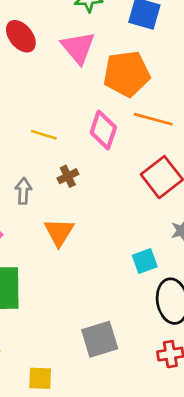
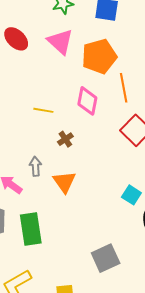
orange line: (153, 119) -> (124, 88), turned 72
gray arrow: (23, 191) -> (35, 166), moved
cyan square: (145, 261) -> (131, 195), turned -30

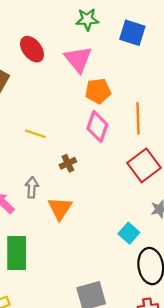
orange pentagon: (99, 56) -> (98, 91), moved, size x0.7
yellow line: (43, 110) -> (35, 134), moved

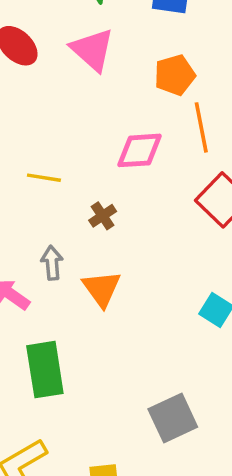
orange pentagon: (98, 91) -> (175, 75), moved
pink diamond: (97, 126) -> (140, 150), turned 76

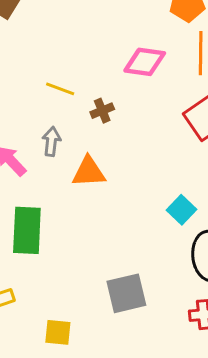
yellow line: (44, 178) -> (60, 89), moved
orange triangle: (102, 289) -> (89, 172), turned 51

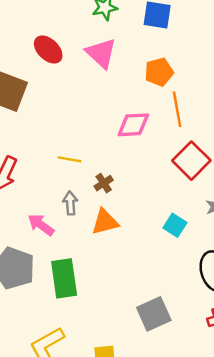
brown cross: (102, 111) -> (104, 183), moved
cyan square: (182, 210) -> (175, 225), moved

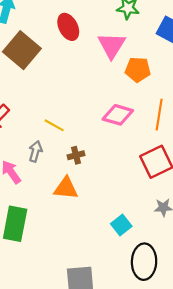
orange pentagon: (159, 72) -> (138, 70), moved
gray arrow: (70, 203) -> (35, 151), moved
cyan square: (175, 225) -> (121, 225), moved

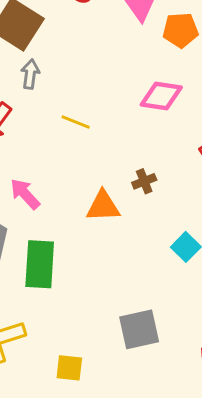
gray arrow: (35, 151) -> (30, 74), moved
brown cross: (76, 155) -> (144, 181), moved

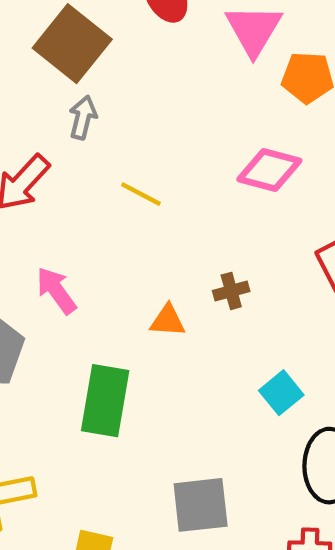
orange triangle: (103, 206) -> (168, 321), size x0.7
green rectangle: (40, 264) -> (105, 401), moved

